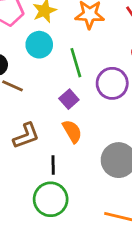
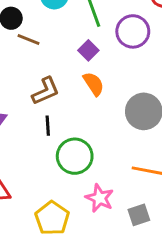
black line: (53, 165) -> (48, 126), moved

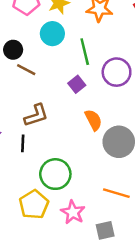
orange semicircle: (94, 84) -> (93, 120), moved
black line: (48, 126) -> (23, 143), moved
yellow pentagon: (52, 218) -> (34, 205), moved

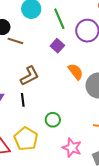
green circle: (55, 174) -> (53, 120), size x0.6
yellow pentagon: (34, 205) -> (26, 139), moved

